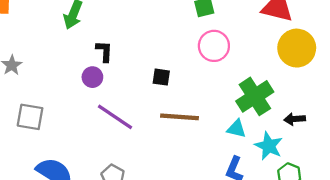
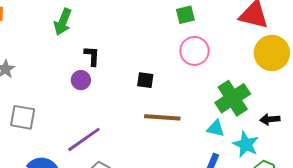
purple line: (115, 117) -> (84, 139), moved, turned -69

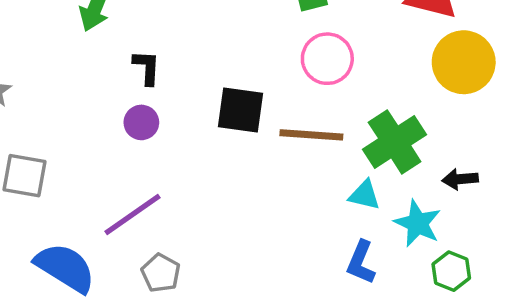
purple circle: (81, 80) -> (141, 122), moved
black square: (145, 80) -> (241, 110), size x1.6
brown line: (162, 117) -> (311, 135), moved

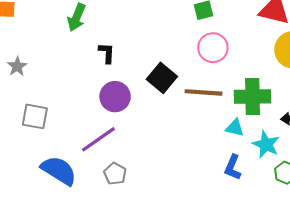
black square: (241, 110) -> (162, 78), turned 32
purple circle: (141, 122) -> (115, 97), moved, size x1.5
green cross: (395, 142) -> (252, 97), turned 32

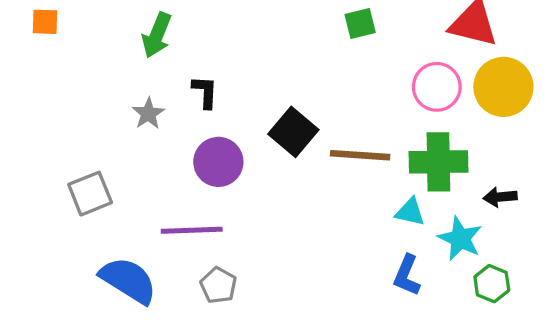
pink circle: (213, 48) -> (437, 87), moved
gray star: (17, 66) -> (148, 114), moved
gray square: (35, 116) -> (90, 194), turned -32
purple line: (98, 139) -> (192, 230), turned 33

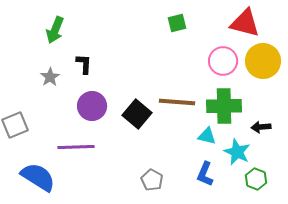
black square: (293, 132) -> (137, 114), moved
gray pentagon: (218, 285) -> (152, 180), moved

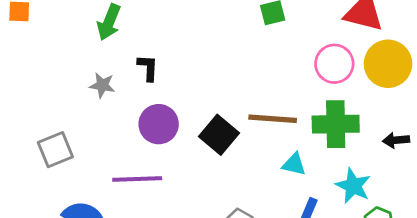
gray star: (50, 77) -> (102, 85), turned -30
black arrow: (261, 127) -> (396, 140), moved
cyan triangle: (207, 136) -> (294, 164), moved

